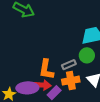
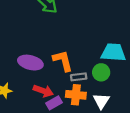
orange L-shape: (46, 69) -> (63, 61), moved, turned 140
purple ellipse: (27, 88) -> (30, 63), moved

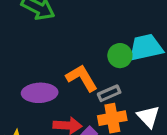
green circle: (101, 72) -> (120, 56), moved

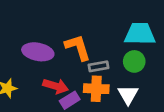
green circle: (120, 56) -> (134, 61), moved

